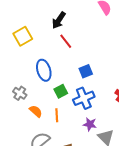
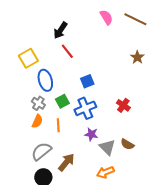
yellow square: (23, 36) -> (28, 58), moved
gray cross: (20, 93) -> (38, 103), moved
orange semicircle: (36, 111) -> (37, 121), turned 72

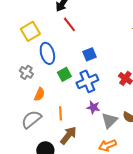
gray cross: (38, 103) -> (26, 72), moved
orange line: (58, 125) -> (60, 113), moved
gray triangle: (107, 147) -> (109, 120), turned 30
gray semicircle: (41, 151) -> (31, 119), moved

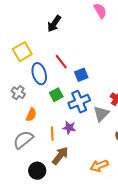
red line: (69, 24) -> (61, 62), moved
purple star: (93, 107) -> (69, 128), moved
gray triangle: (109, 120) -> (101, 114), moved

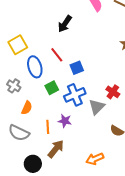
black arrow: (54, 24) -> (65, 24), moved
gray semicircle: (23, 140) -> (19, 133), turned -115

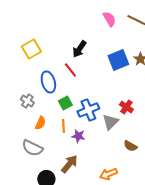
black arrow: (65, 24) -> (79, 49), moved
yellow square: (18, 45) -> (31, 49), moved
blue square: (77, 68) -> (118, 60), moved, size x1.5
orange line: (48, 127) -> (63, 126), moved

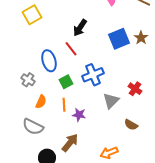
yellow square: (31, 49) -> (32, 15), moved
red cross: (126, 107) -> (135, 89), moved
blue cross: (88, 110) -> (93, 75), moved

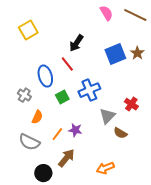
orange line: (64, 105) -> (57, 134), moved, turned 40
brown semicircle: (131, 125) -> (120, 133), moved

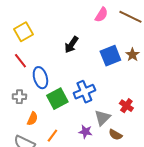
pink semicircle: (106, 13) -> (101, 15), turned 63
red line: (67, 64) -> (20, 61), moved
gray cross: (24, 95) -> (19, 97), turned -32
green square: (62, 97) -> (57, 99), size x1.5
purple star: (75, 130) -> (85, 132), moved

